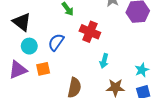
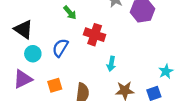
orange square: (43, 69) -> (55, 85), moved
cyan star: (142, 70) -> (166, 71), moved

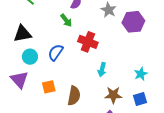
black triangle: (23, 29) -> (22, 34), turned -48
cyan star: (166, 71) -> (141, 74), moved
purple triangle: (23, 79) -> (19, 80), turned -48

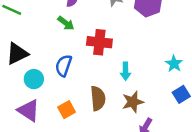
brown star: (113, 95) -> (133, 102), moved
brown semicircle: (74, 96) -> (98, 98), moved

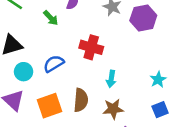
green arrow: (66, 23) -> (51, 18), moved
blue semicircle: (64, 66) -> (54, 64), turned 30
orange square: (67, 110) -> (49, 106), size x1.5

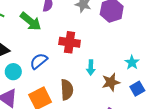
green arrow: (51, 18) -> (31, 21), size x1.5
brown star: (113, 109) -> (111, 82), moved

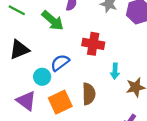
cyan circle: (13, 72) -> (42, 77), moved

